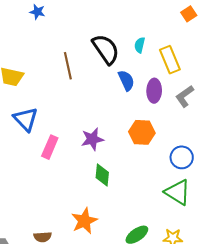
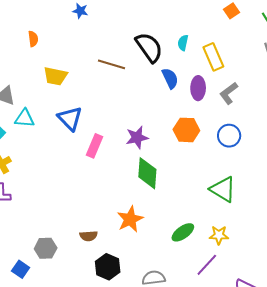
brown line: (68, 66) -> (111, 64), turned -60
blue circle: (182, 157) -> (229, 136), moved
green diamond: (102, 175) -> (147, 173), size x1.4

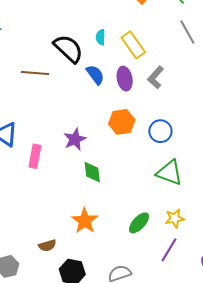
blue circle: (229, 136) -> (160, 131), moved
green diamond: (147, 173) -> (92, 172), size x0.7

